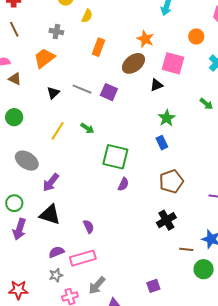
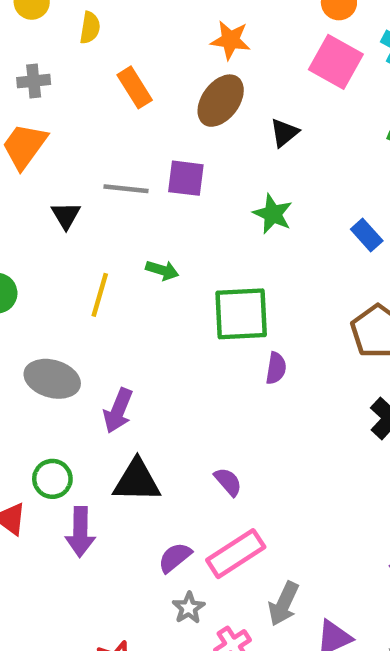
orange rectangle: (99, 47) -> (135, 87), turned -36
pink square: (173, 63) -> (336, 62), moved, turned 30
green star: (167, 118) -> (273, 214), moved
blue rectangle: (162, 143) -> (367, 235), moved

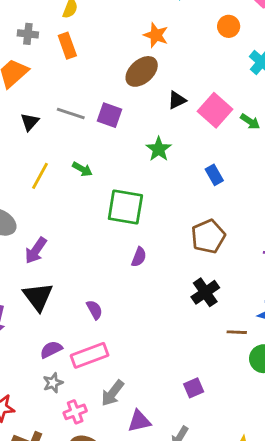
pink square: (336, 62) -> (215, 110), moved
orange rectangle: (135, 87) -> (67, 46), moved
purple semicircle: (276, 368) -> (139, 257), moved
black triangle: (137, 481) -> (38, 297), turned 40

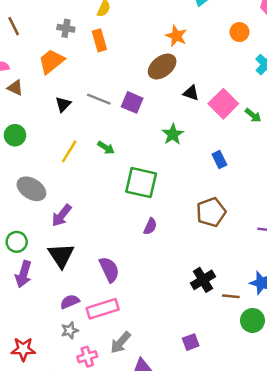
black triangle: (177, 100) -> (191, 93), turned 42
black cross: (205, 292) -> (203, 280), moved
purple semicircle: (94, 310) -> (109, 270), size x1.5

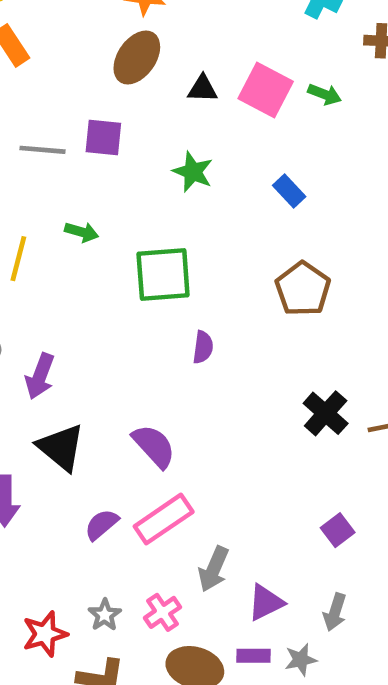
gray star: (70, 330) -> (105, 615), moved

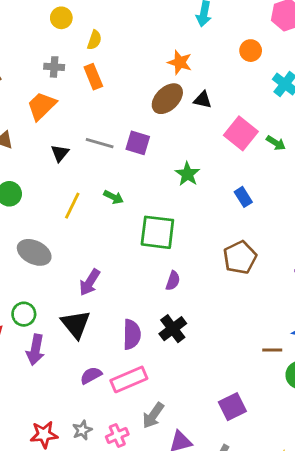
black triangle: (203, 89) -> (203, 100), moved
purple arrow: (40, 376) -> (90, 282), moved
black cross: (326, 413) -> (173, 329), moved
purple semicircle: (154, 446) -> (132, 334), turned 32
purple square: (338, 530) -> (232, 407), size x1.4

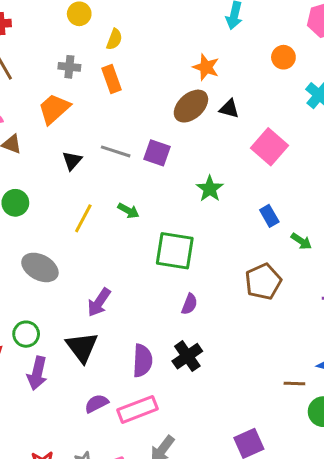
green arrow: (276, 143) -> (301, 241), moved

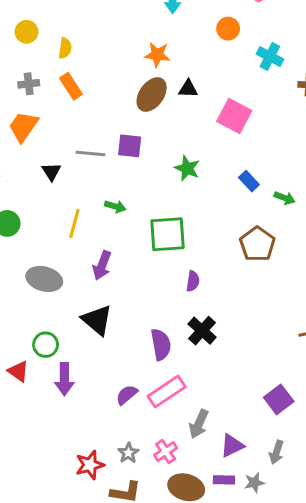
purple arrow: (99, 302) -> (102, 265), moved
black triangle: (82, 347) -> (97, 320), moved

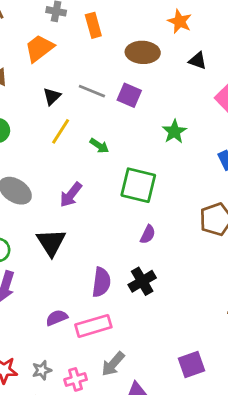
brown ellipse: (152, 95) -> (143, 52), moved, turned 40
yellow line: (74, 223) -> (61, 131), moved

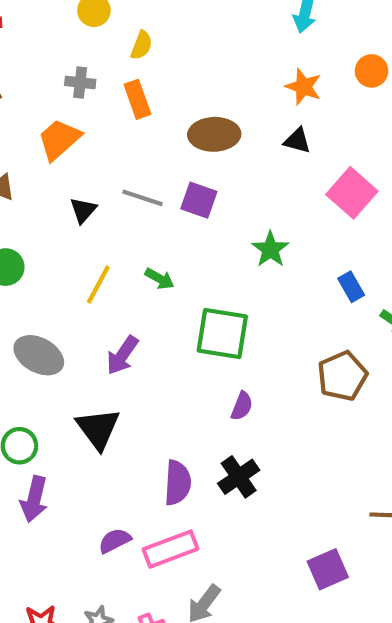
orange star: (180, 21) -> (303, 87), moved
yellow line: (61, 131) -> (98, 284), moved
purple square: (192, 365) -> (328, 569), moved

